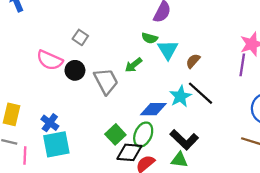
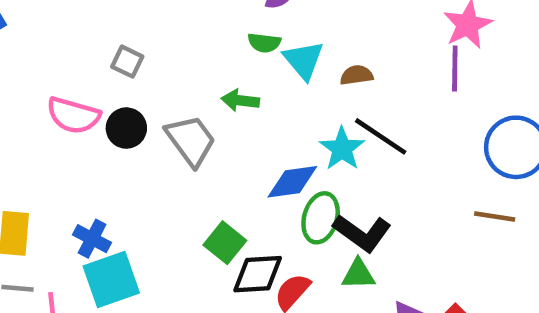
brown semicircle: (193, 61) -> (356, 75), turned 49
green arrow: (133, 65) -> (240, 100), turned 54
green ellipse: (143, 134) -> (321, 218), moved

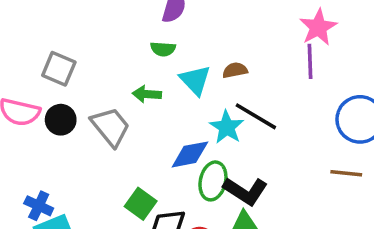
cyan triangle: (304, 60) -> (195, 80), moved
gray square: (127, 62) -> (59, 69), size x1.4

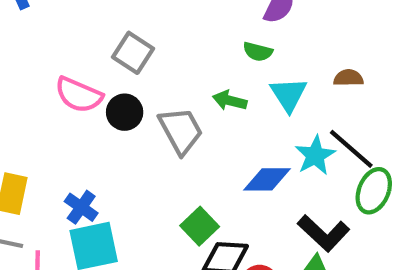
brown semicircle: (235, 70) -> (348, 78), moved
green ellipse: (213, 181) -> (374, 191), moved

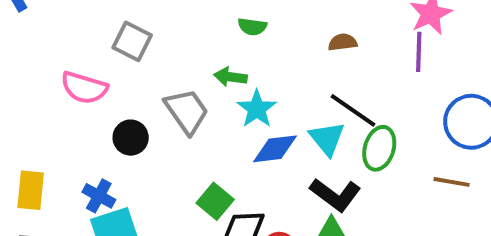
cyan triangle: (289, 94) -> (327, 139), moved
black circle: (125, 112) -> (131, 138), moved
cyan star: (315, 155) -> (257, 109), moved

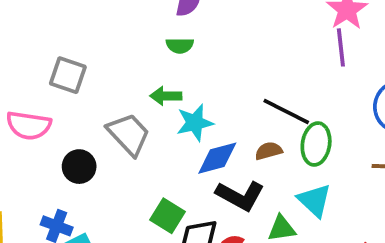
brown semicircle: (343, 42) -> (269, 151), moved
cyan star: (257, 109) -> (195, 123), turned 30
cyan triangle: (327, 139) -> (314, 200), moved
black L-shape: (335, 195) -> (240, 196), moved

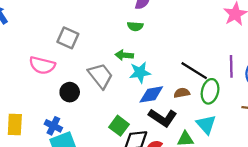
purple line: (341, 47) -> (231, 66), moved

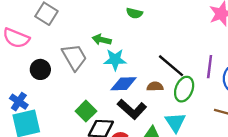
green semicircle: (135, 26) -> (134, 13), moved

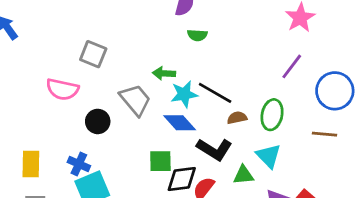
black line: (171, 66) -> (215, 93), moved
purple line: (210, 67) -> (292, 66), moved, turned 40
blue diamond: (124, 84) -> (180, 123), moved, turned 60
green square: (86, 111) -> (160, 161), turned -36

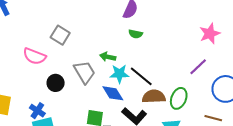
brown semicircle: (237, 118) -> (154, 96), size x1.6

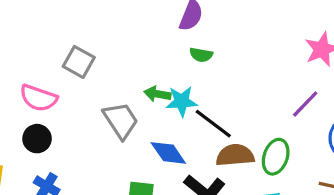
cyan star: (119, 74) -> (182, 101), moved
black circle: (56, 83) -> (37, 139), moved

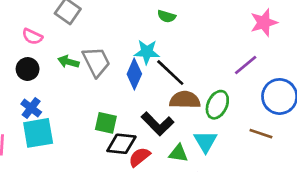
green arrow: (157, 94) -> (68, 62), moved
pink semicircle: (38, 98) -> (32, 37), size x0.7
blue diamond: (168, 153) -> (134, 74), moved, turned 52

